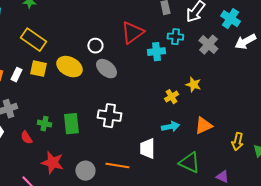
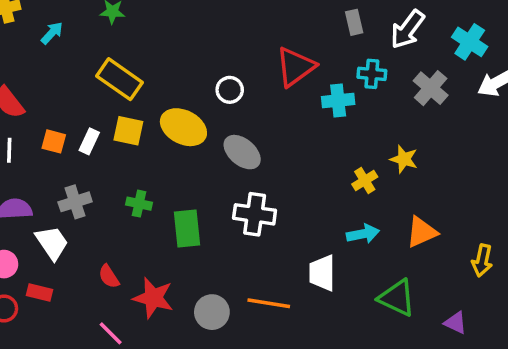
gray ellipse: (106, 69) -> (242, 152), moved
green cross: (44, 124) -> (139, 204), moved
red semicircle: (26, 138) -> (109, 277), moved

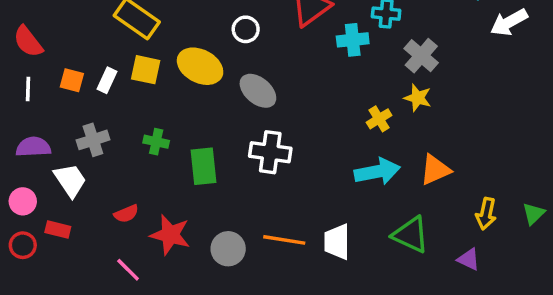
gray cross: (431, 88) -> (421, 56), moved
cyan arrow: (363, 234) -> (377, 172), size x1.4
yellow arrow: (482, 261) -> (486, 214), moved
white trapezoid: (322, 273) -> (337, 242), moved
red semicircle: (109, 277) -> (126, 214), turned -80

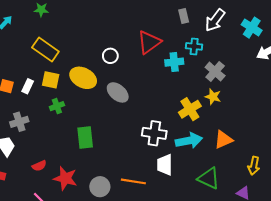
yellow cross: (379, 119) -> (190, 109), size x1.5
green cross: (156, 142) -> (57, 106), moved, turned -32
white cross: (270, 152) -> (154, 133), moved
white trapezoid: (337, 242) -> (165, 165), moved

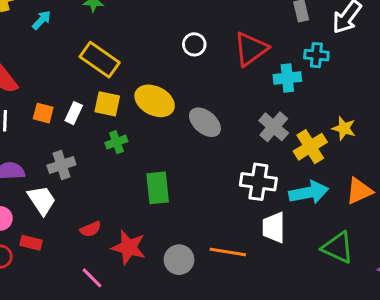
white circle: (110, 56) -> (194, 44), moved
gray cross: (215, 72) -> (274, 127), moved

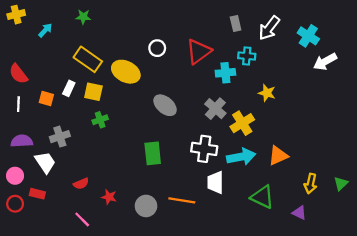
yellow ellipse: (155, 101) -> (126, 72), moved
white rectangle: (74, 113) -> (69, 88), moved
yellow star: (344, 128) -> (267, 93), moved
green rectangle: (158, 188) -> (153, 153), moved
red star: (129, 247) -> (109, 197), size x0.6

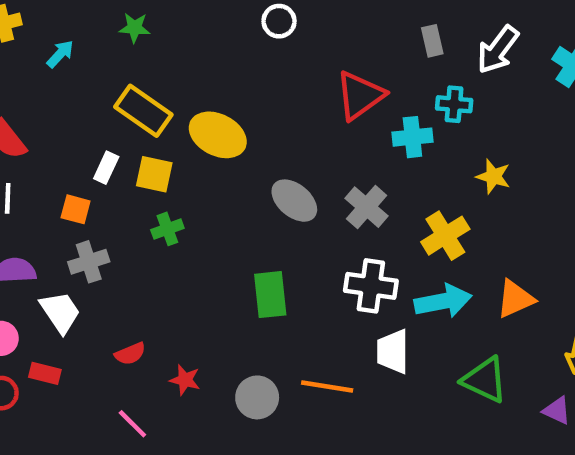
white circle: (157, 48) -> (279, 21), moved
orange square: (46, 99) -> (76, 209), moved
gray cross: (215, 109) -> (367, 207), moved

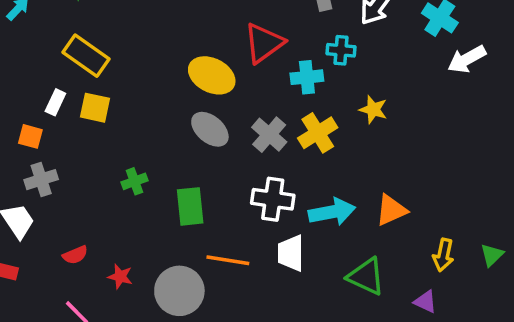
yellow ellipse: (218, 135) -> (212, 75), moved
green cross: (167, 229) -> (134, 181), moved
yellow cross: (445, 236) -> (318, 133), moved
orange line: (327, 386) -> (228, 260), moved
gray circle: (257, 397) -> (179, 291), size x1.4

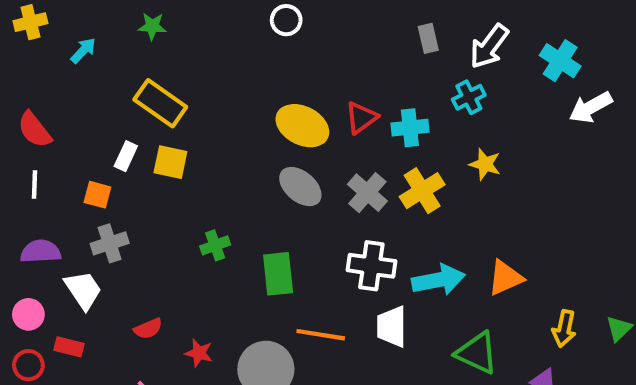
red triangle: (264, 43) -> (361, 118), moved, size x0.7
cyan cross: (341, 50) -> (469, 97), moved, turned -32

